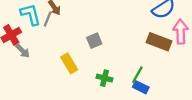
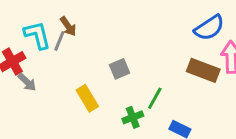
green line: (137, 75) -> (155, 98), moved
green cross: (104, 78) -> (133, 117), turned -35

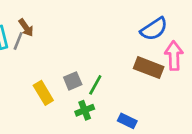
gray square: (120, 69) -> (73, 81), moved
green line: (155, 98) -> (95, 85), moved

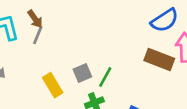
gray line: (18, 41) -> (38, 35), moved

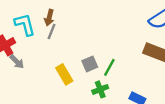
brown arrow: (35, 19) -> (49, 18), turned 49

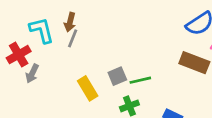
gray arrow: (17, 62) -> (32, 73), turned 70
green line: (109, 67) -> (140, 80), turned 48

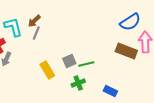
brown arrow: (70, 22) -> (34, 21), turned 32

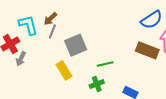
gray square: (69, 61) -> (76, 45), moved, size x1.5

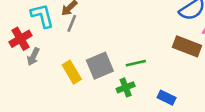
gray square: (76, 45) -> (100, 66), moved
yellow rectangle: (64, 70) -> (72, 72), moved

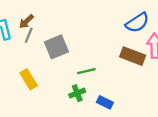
gray square: (100, 66) -> (56, 47), moved
blue rectangle: (167, 98) -> (105, 102), moved

